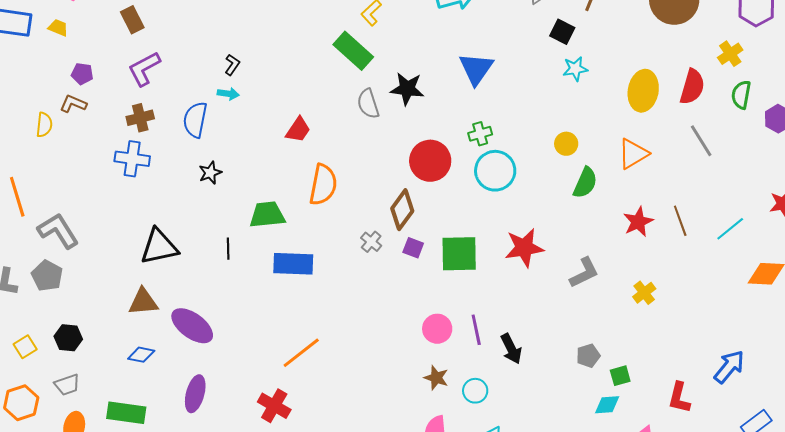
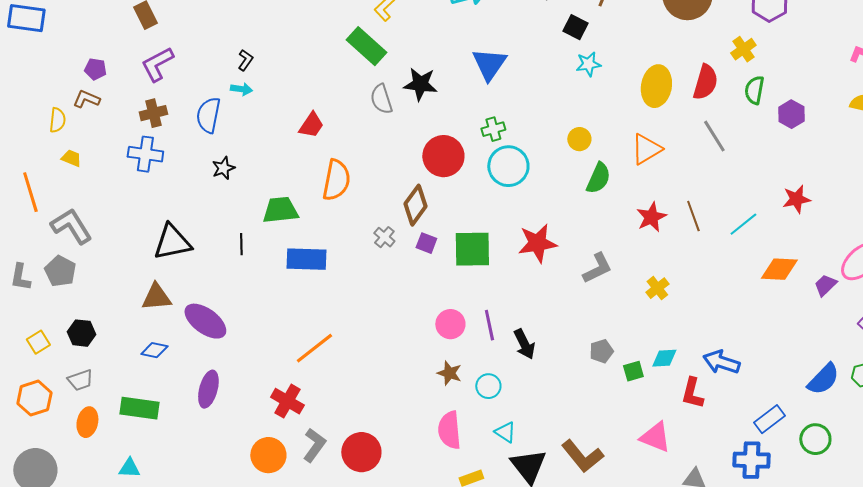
yellow trapezoid: (58, 28) -> (71, 158), moved
blue arrow: (729, 367) -> (721, 362), moved, turned -111
cyan diamond: (607, 405) -> (664, 358), moved

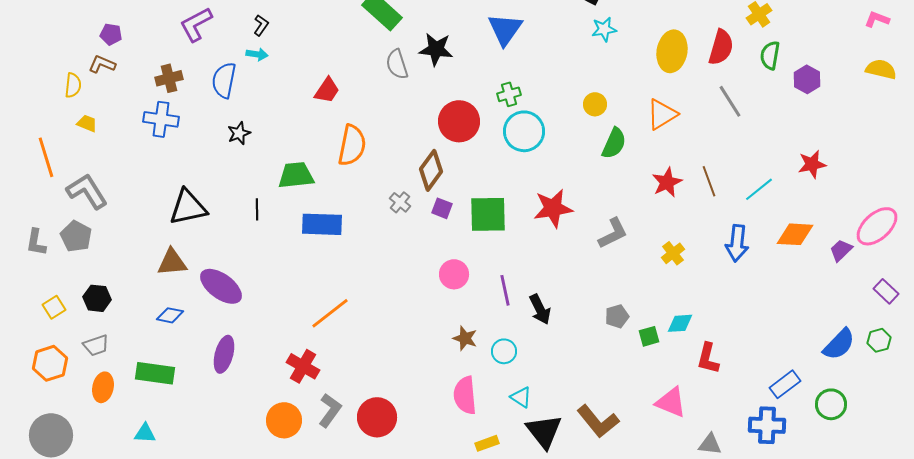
purple L-shape: (157, 64) -> (196, 24), moved
pink circle: (450, 324) -> (454, 274), moved
blue arrow: (721, 362) -> (737, 243), moved, turned -102

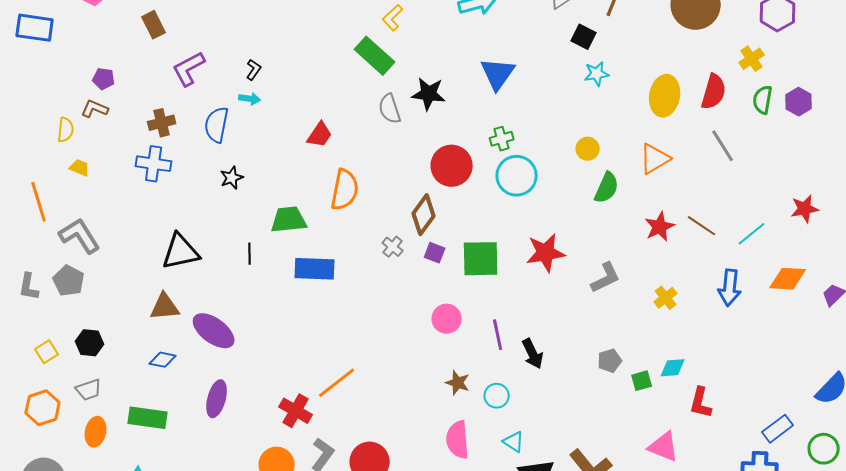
purple hexagon: (807, 79) -> (799, 102), moved
brown line: (709, 181) -> (702, 226), turned -36
orange line: (330, 313) -> (337, 383), moved

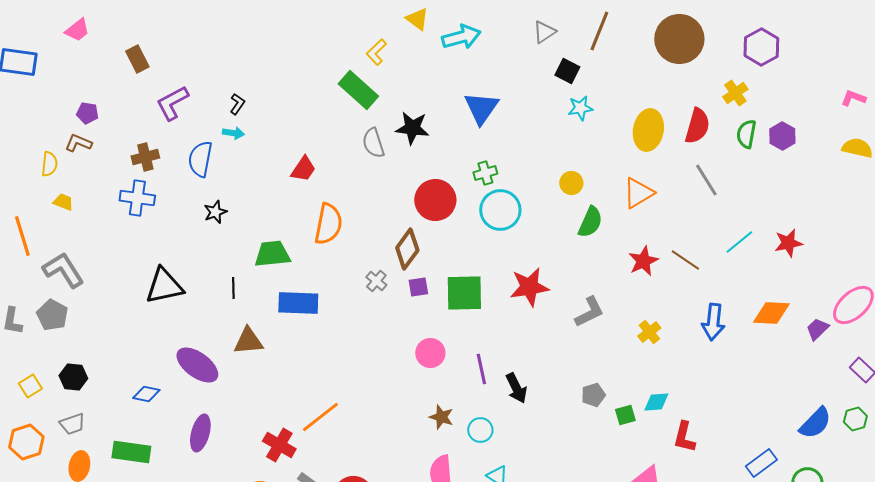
cyan line: (752, 234) -> (739, 242), moved
purple square: (435, 253) -> (418, 287), turned -30
brown triangle: (165, 307) -> (248, 341), moved

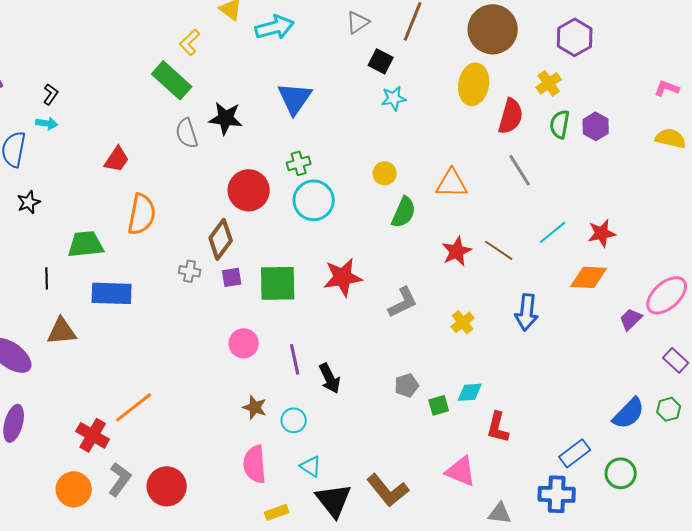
yellow ellipse: (648, 130) -> (474, 84), moved
orange triangle: (638, 193) -> (452, 183), turned 32
gray cross: (376, 281) -> (190, 271), turned -30
orange diamond: (771, 313) -> (589, 277), moved

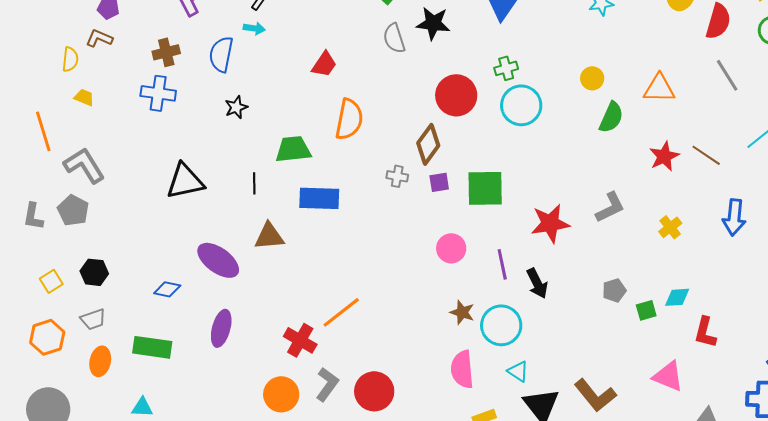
red star: (343, 277) -> (550, 223), moved
cyan circle: (294, 420) -> (501, 325), size x1.6

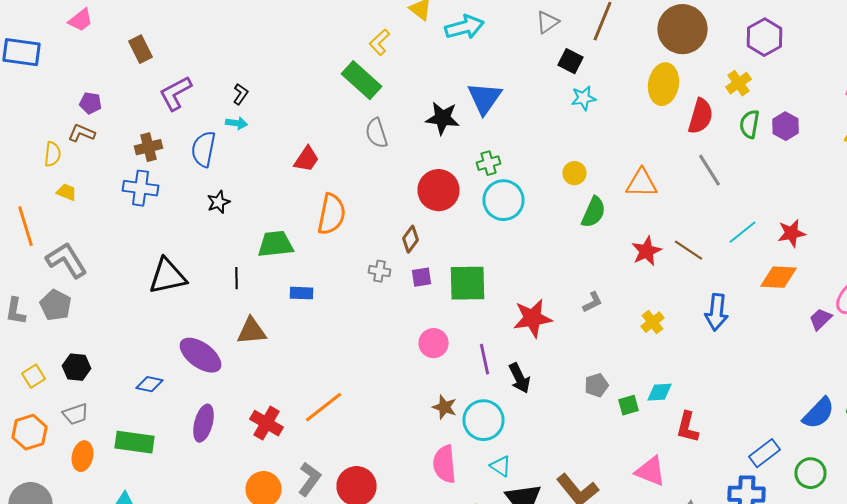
black star: (433, 23) -> (442, 118), moved
brown diamond: (428, 144) -> (410, 239), size x0.7
blue rectangle: (319, 198) -> (302, 293), size x0.6
gray L-shape: (610, 207) -> (592, 302), size x0.7
red cross: (300, 340) -> (266, 423), moved

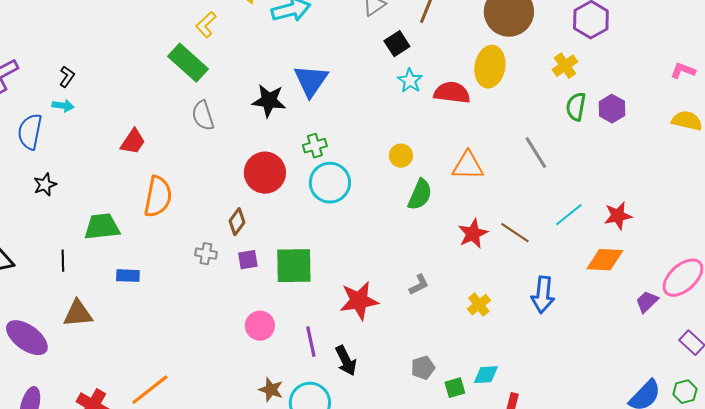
black square: (570, 61) -> (397, 44), turned 30
cyan star: (584, 98) -> (410, 81), turned -30
red semicircle: (700, 116) -> (452, 93), moved, turned -99

